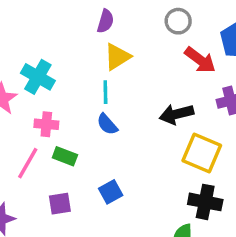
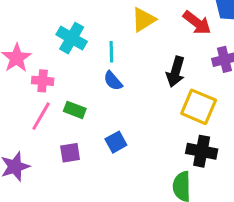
yellow triangle: (117, 57) -> (144, 20), moved
cyan cross: (38, 77) -> (72, 38), moved
black arrow: (176, 114) -> (176, 72), turned -60
pink cross: (46, 124) -> (43, 81), moved

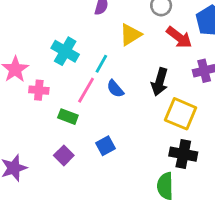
cyan line: (111, 52) -> (101, 64), turned 30
blue semicircle: (113, 81) -> (115, 89), moved
pink line: (41, 116) -> (86, 90), moved
purple square: (70, 153) -> (64, 155), turned -36

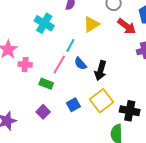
cyan cross: (65, 51) -> (44, 23), moved
black arrow: (160, 82) -> (100, 71), moved
yellow square: (181, 114) -> (102, 101), moved, turned 30

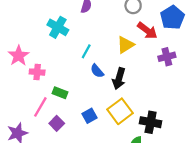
yellow triangle: (91, 24) -> (125, 45), moved
pink line: (59, 65) -> (40, 107), moved

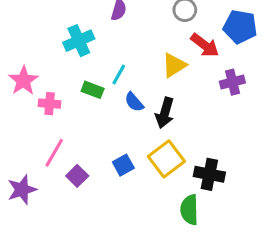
blue pentagon: (172, 17) -> (240, 27), turned -30
cyan cross: (58, 27) -> (79, 41), turned 36
green rectangle: (60, 93) -> (93, 90), moved

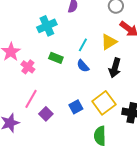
cyan line: (119, 74) -> (83, 45), moved
pink cross: (50, 104) -> (28, 67), turned 32
black arrow: (165, 113) -> (115, 68), moved
green semicircle: (189, 210) -> (100, 136), moved

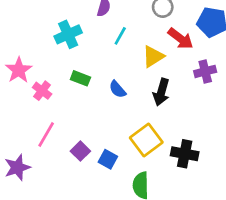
cyan line: (83, 45) -> (120, 36), moved
blue square: (76, 107) -> (108, 159), moved, turned -32
purple square: (46, 114) -> (80, 151), moved

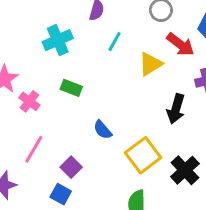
blue semicircle: (117, 89) -> (103, 130), moved
black arrow: (161, 92) -> (176, 109), moved
black cross: (185, 154) -> (185, 170), turned 36
blue square: (108, 159) -> (61, 194), moved

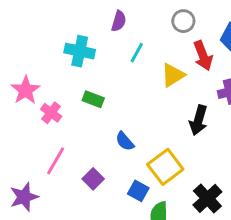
cyan cross: (58, 40) -> (80, 51), turned 36
red arrow: (180, 45) -> (203, 56), turned 32
black cross: (185, 170) -> (207, 198), moved
blue square: (61, 194) -> (138, 191), moved

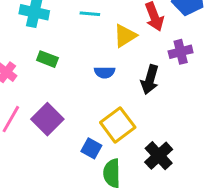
cyan line: (137, 53) -> (90, 14), turned 66
blue semicircle: (125, 141) -> (105, 72), moved, turned -48
purple square: (93, 179) -> (47, 119), moved, size x1.5

